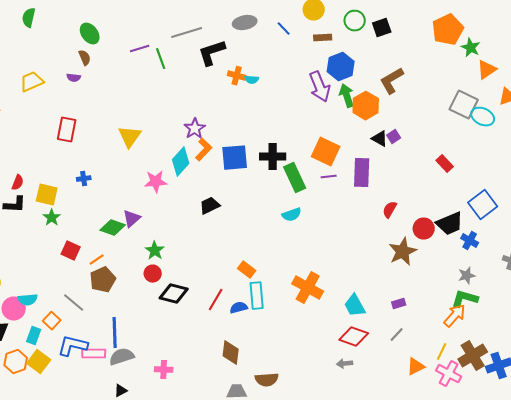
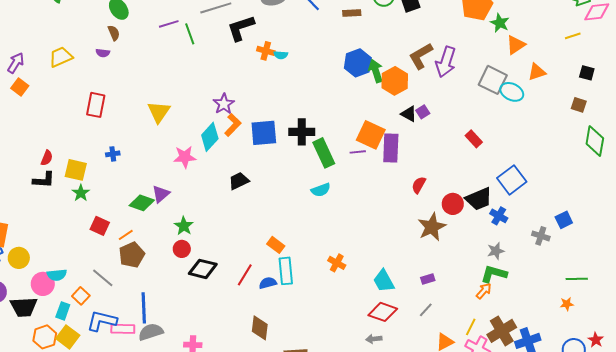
blue hexagon: (341, 67) -> (358, 63), moved
purple arrow: (320, 87) -> (446, 62), moved, turned 40
orange square: (326, 152) -> (371, 135), moved
orange cross: (308, 288) -> (337, 263), size x0.6
orange arrow: (455, 316) -> (484, 291), size x0.7

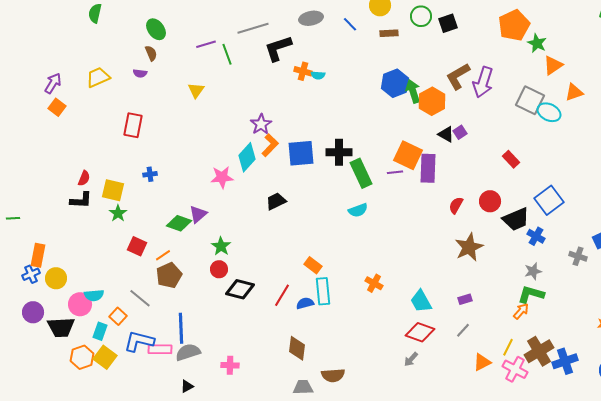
yellow triangle: (159, 112) -> (196, 90), moved, size x0.7
red circle: (453, 204) -> (490, 201), moved
gray arrow: (374, 339) -> (411, 359), turned -42

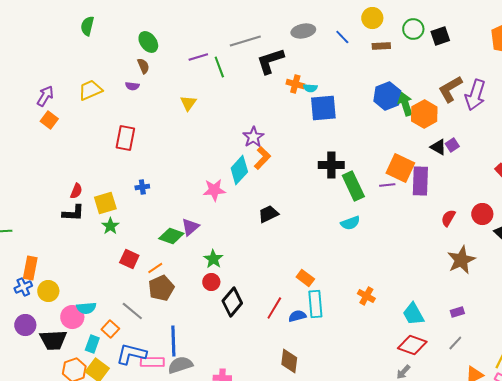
blue square: (301, 153) -> (323, 108), moved
yellow square: (113, 190) -> (105, 203), turned -30
black diamond: (240, 289) -> (232, 302), turned -64

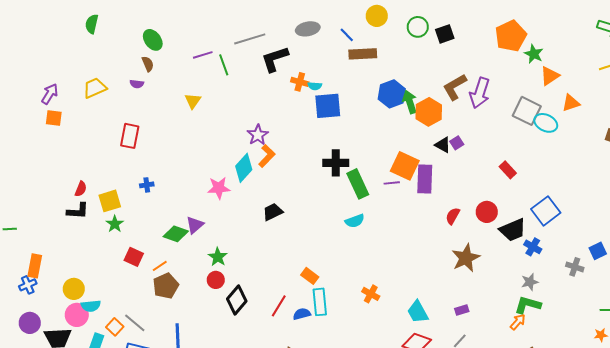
brown rectangle: (381, 46) -> (363, 54), moved, size x1.5
orange square: (49, 120) -> (54, 118), turned -30
yellow circle: (48, 291) -> (74, 289), moved
gray line: (132, 311) -> (135, 323), moved

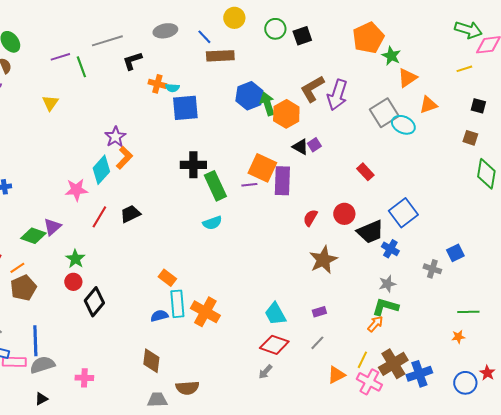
black L-shape: (275, 59) -> (132, 61), size x0.7
gray square: (527, 111) -> (384, 113), turned 32
orange cross: (371, 294) -> (205, 312), moved, size x1.6
red line: (279, 306) -> (99, 217), moved

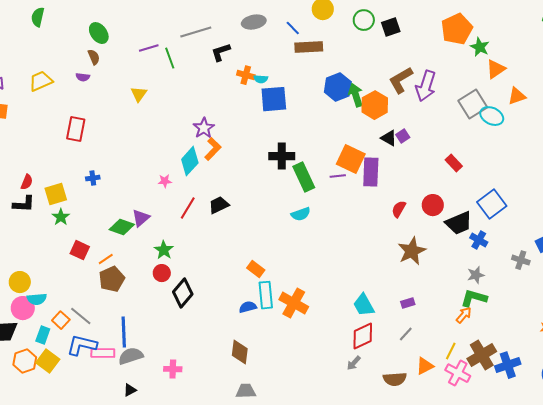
pink star: (76, 190) -> (165, 181), size x0.6
red diamond: (274, 345) -> (363, 336), turned -44
brown semicircle: (187, 388) -> (395, 379), moved

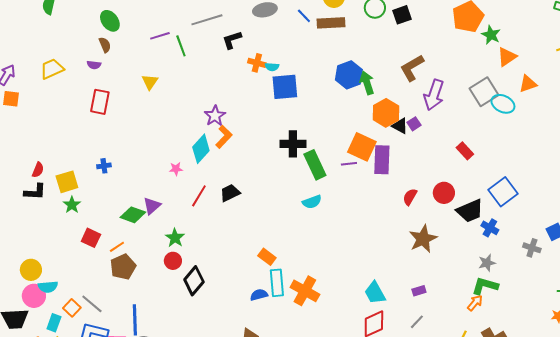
brown rectangle: (309, 47) -> (331, 23), moved
purple arrow: (426, 86) -> (434, 95), moved
orange hexagon: (375, 105) -> (386, 113), moved
red rectangle: (76, 129) -> (100, 102), moved

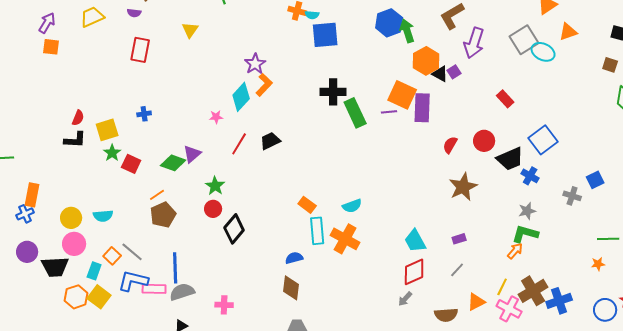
cyan semicircle: (312, 202) -> (352, 206), moved
red square: (91, 238) -> (131, 164), moved
cyan semicircle: (48, 287) -> (103, 216), moved
blue semicircle: (259, 295) -> (294, 258), moved

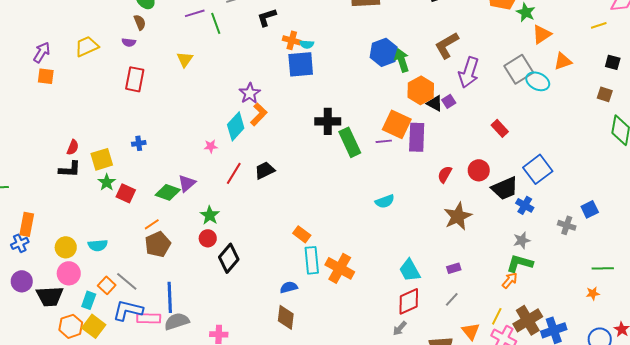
blue square: (325, 35) -> (301, 64), moved
cyan semicircle: (352, 206) -> (385, 201), moved
orange triangle: (476, 302) -> (471, 331), turned -42

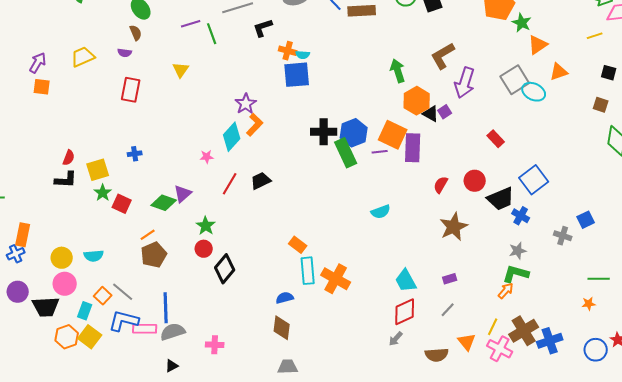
blue hexagon: (384, 52) -> (354, 133), moved

